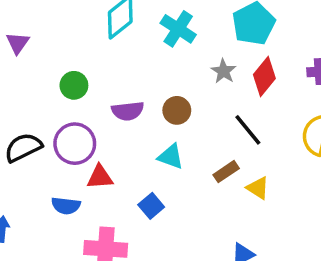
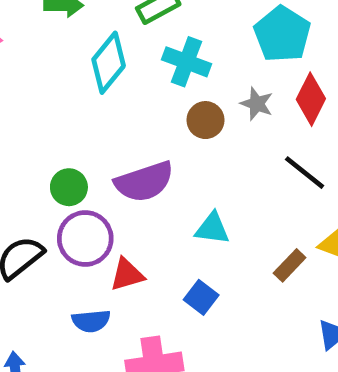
green circle: (74, 85) -> (69, 187), moved
brown circle: (177, 110) -> (205, 120), moved
purple semicircle: (128, 111) -> (144, 182), size x1.4
brown rectangle: (226, 172) -> (290, 265), moved

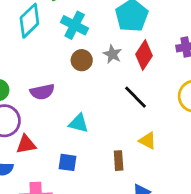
purple semicircle: (144, 182) -> (42, 92), size x0.7
brown rectangle: (290, 265) -> (119, 161), moved, turned -54
blue square: (201, 297) -> (67, 162), turned -36

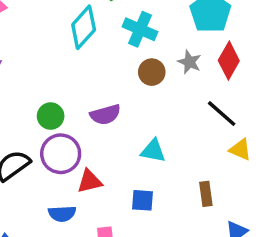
yellow triangle: (148, 141) -> (240, 150), moved

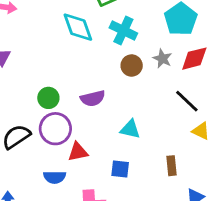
cyan diamond: (84, 27) -> (78, 27), turned -64
red diamond: (229, 61) -> (194, 59), turned 44

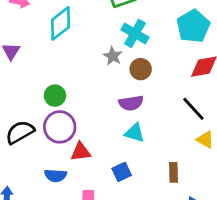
cyan diamond: (78, 27) -> (60, 23), moved, turned 68
gray star: (162, 59) -> (113, 56), moved
purple semicircle: (93, 98) -> (131, 103), moved
blue square: (120, 169) -> (122, 172), turned -36

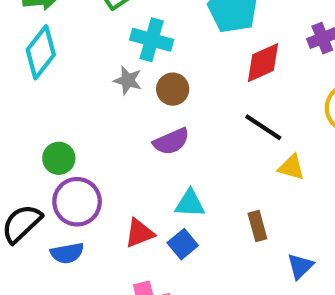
cyan triangle: (135, 133) -> (190, 204), moved
red triangle: (81, 152) -> (140, 233), moved
blue semicircle: (55, 175) -> (67, 253), moved

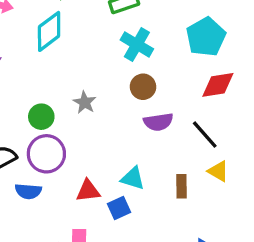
gray star: (128, 80) -> (85, 102), moved
purple semicircle: (171, 141) -> (158, 122), moved
brown rectangle: (257, 226) -> (181, 186), moved

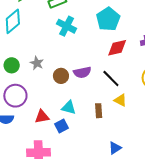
brown circle: (143, 87) -> (61, 76), moved
green circle: (41, 117) -> (12, 65), moved

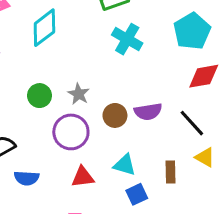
purple circle: (15, 96) -> (71, 132), moved
blue square: (61, 126) -> (137, 194), moved

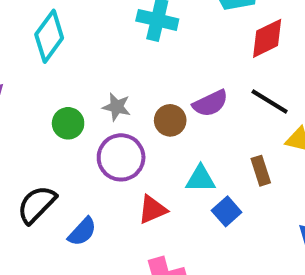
blue semicircle: (27, 178) -> (82, 232), turned -35

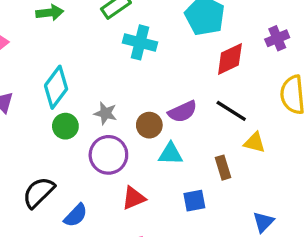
cyan diamond: (49, 36) -> (56, 87), moved
cyan triangle: (201, 179) -> (170, 154), moved
blue square: (227, 211) -> (194, 201), turned 30

